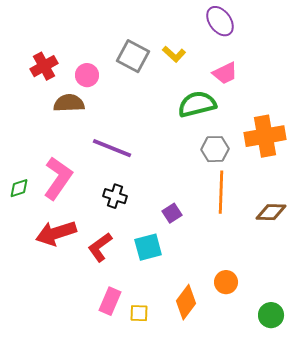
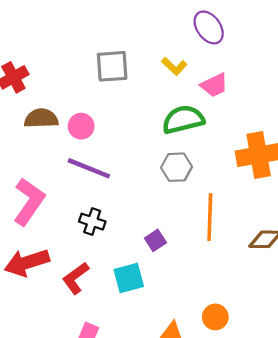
yellow L-shape: (174, 54) -> (174, 66), moved
gray square: (133, 56) -> (112, 66), turned -32
pink circle: (87, 75) -> (81, 126), moved
gray hexagon: (215, 149) -> (177, 167), moved

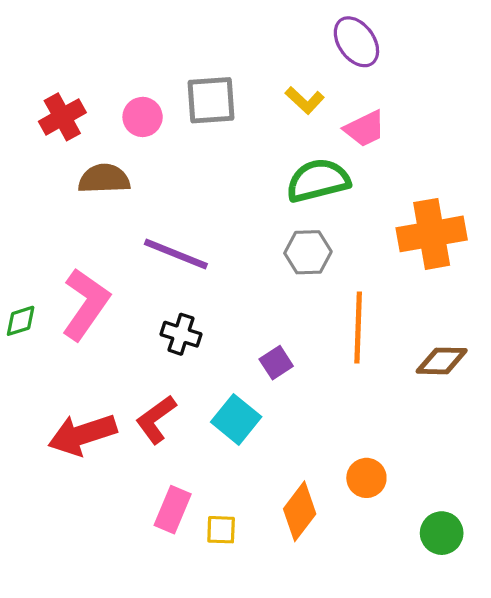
pink circle: (81, 126) -> (143, 117), moved
red arrow: (27, 263) -> (82, 434), moved
cyan square: (129, 278) -> (236, 419), turned -36

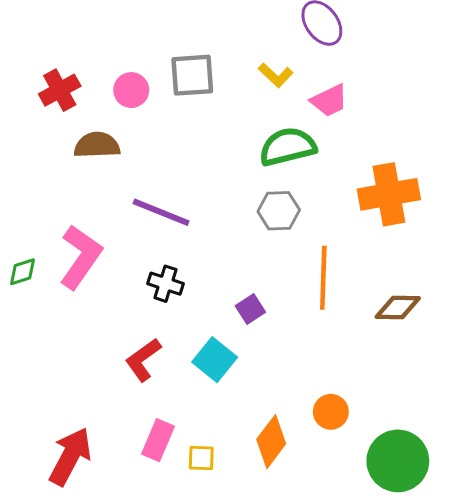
red arrow: (82, 434) -> (70, 456), moved, turned 136
green circle: (442, 533) -> (398, 461), size x1.6

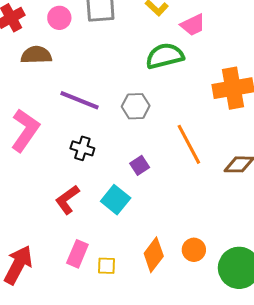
gray hexagon: (279, 211) -> (136, 106), moved
orange line: (323, 278) -> (189, 144), turned -30
orange circle: (331, 412) -> (194, 250), moved

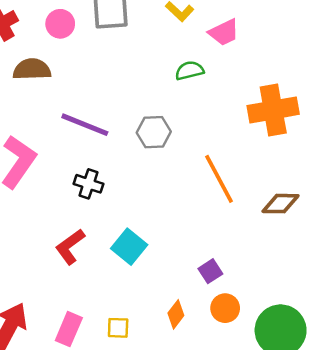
green semicircle: (165, 56) -> (189, 71), size x0.6
purple square: (140, 165) -> (210, 271), moved
pink rectangle: (77, 254) -> (69, 329), moved
orange diamond: (154, 255) -> (176, 314), size x0.7

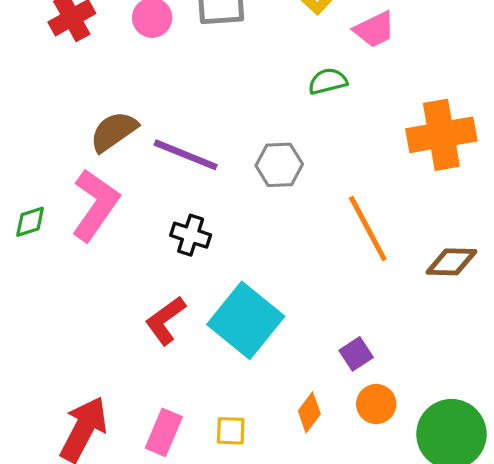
brown semicircle: (32, 69) -> (114, 131), moved, turned -33
cyan square: (129, 247) -> (246, 320), size x1.5

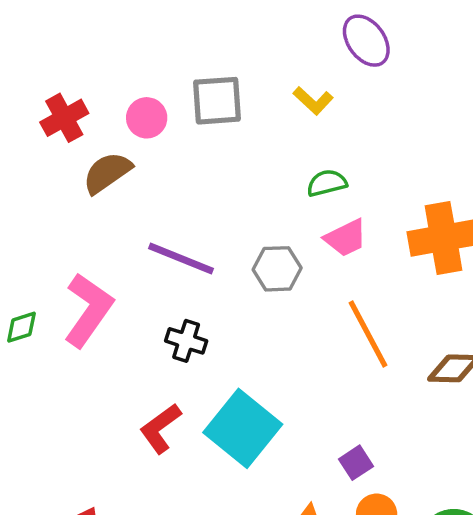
pink trapezoid: (375, 29) -> (346, 238), moved
brown semicircle: (114, 131) -> (107, 173), moved

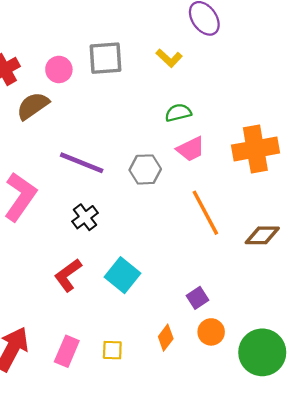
black cross: (186, 341) -> (85, 217), turned 35
cyan square: (243, 428) -> (123, 275), size x0.7

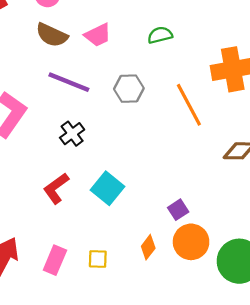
brown semicircle: (33, 106) -> (52, 35), moved, turned -120
pink trapezoid: (191, 149) -> (98, 35), moved
orange line: (205, 213) -> (189, 105), moved
orange circle: (211, 332) -> (191, 242), size x1.4

